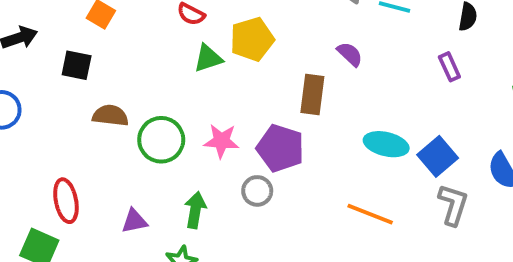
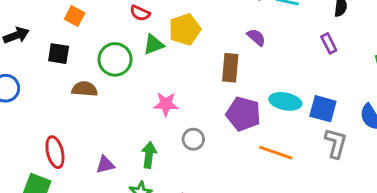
green circle: (161, 140) -> (115, 59), moved
purple pentagon: (280, 148) -> (243, 114), moved
blue square: (438, 156) -> (323, 109), turned -32

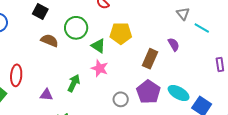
yellow pentagon: (185, 29) -> (121, 33), moved
green triangle: (154, 45) -> (98, 46), moved, turned 35
gray circle: (193, 139) -> (121, 99), moved
green arrow: (149, 155) -> (74, 83), moved

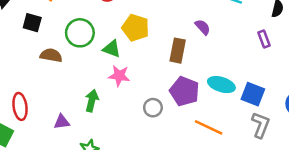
yellow pentagon: (121, 33) -> (136, 28), turned 30

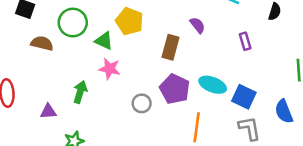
purple rectangle: (264, 39) -> (245, 41), moved
gray L-shape: (261, 125) -> (250, 128), turned -35
orange line: (209, 127) -> (197, 127), turned 68

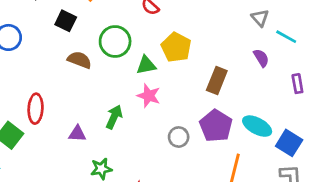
purple semicircle: (198, 25) -> (261, 58), moved
green triangle: (104, 41) -> (146, 65), turned -42

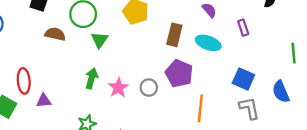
green triangle: (146, 65) -> (100, 40), moved, turned -36
pink star: (149, 96) -> (118, 88), moved, turned 30
cyan ellipse: (257, 126) -> (208, 43), moved
purple triangle: (77, 134) -> (44, 101), moved

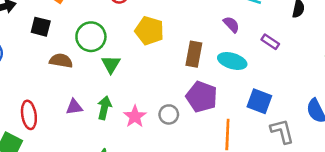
purple rectangle: (243, 28) -> (270, 42), turned -35
blue square: (243, 79) -> (259, 101), moved
purple triangle: (44, 101) -> (74, 107), moved

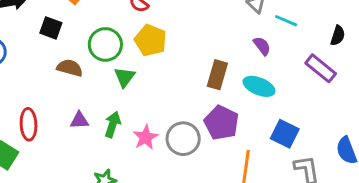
yellow pentagon: (149, 31) -> (150, 40), moved
purple rectangle: (270, 42) -> (321, 68), moved, size x1.5
gray circle: (169, 114) -> (183, 139), size x1.5

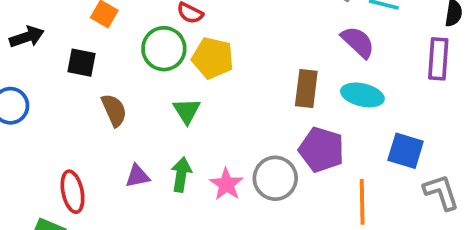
green circle: (105, 44) -> (164, 49), moved
purple semicircle: (262, 46) -> (358, 42), size x1.4
brown semicircle: (70, 68) -> (114, 110), turned 60
purple rectangle: (321, 68) -> (438, 59), turned 64

